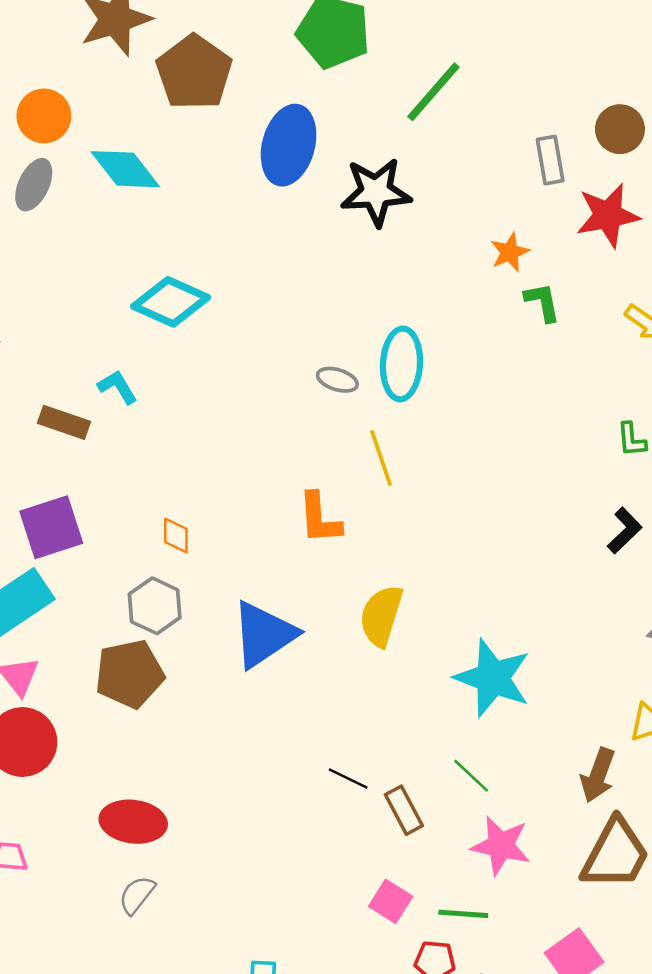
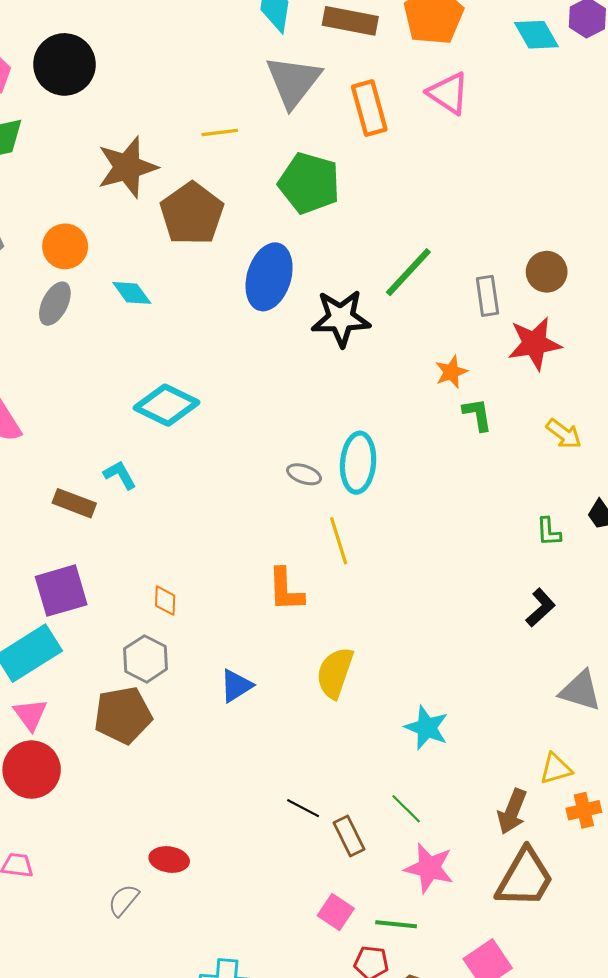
green line: (433, 92) -> (408, 272), moved
cyan diamond: (125, 169) -> (132, 293), size x0.7
blue triangle: (264, 635) -> (236, 686), size x0.6
cyan star: (493, 678) -> (427, 728), size x0.7
red ellipse: (133, 822) -> (169, 860), moved, size x0.7

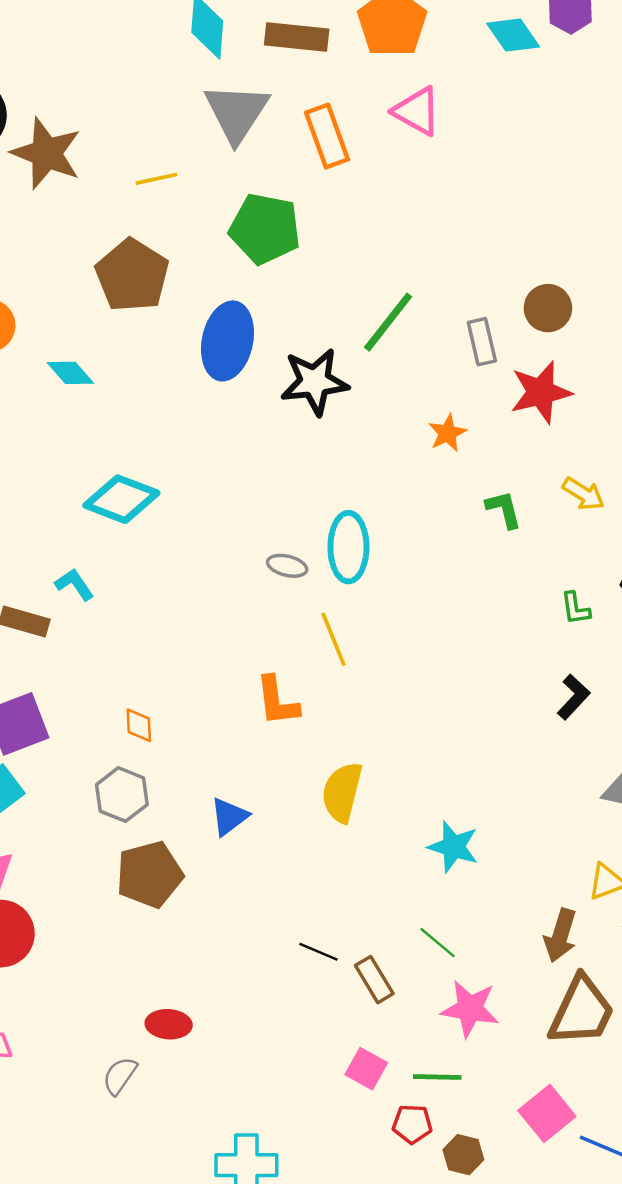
brown star: (127, 167) -> (46, 153), moved, turned -30
green L-shape: (477, 414) -> (504, 509), moved
brown pentagon: (123, 715) -> (149, 875), moved

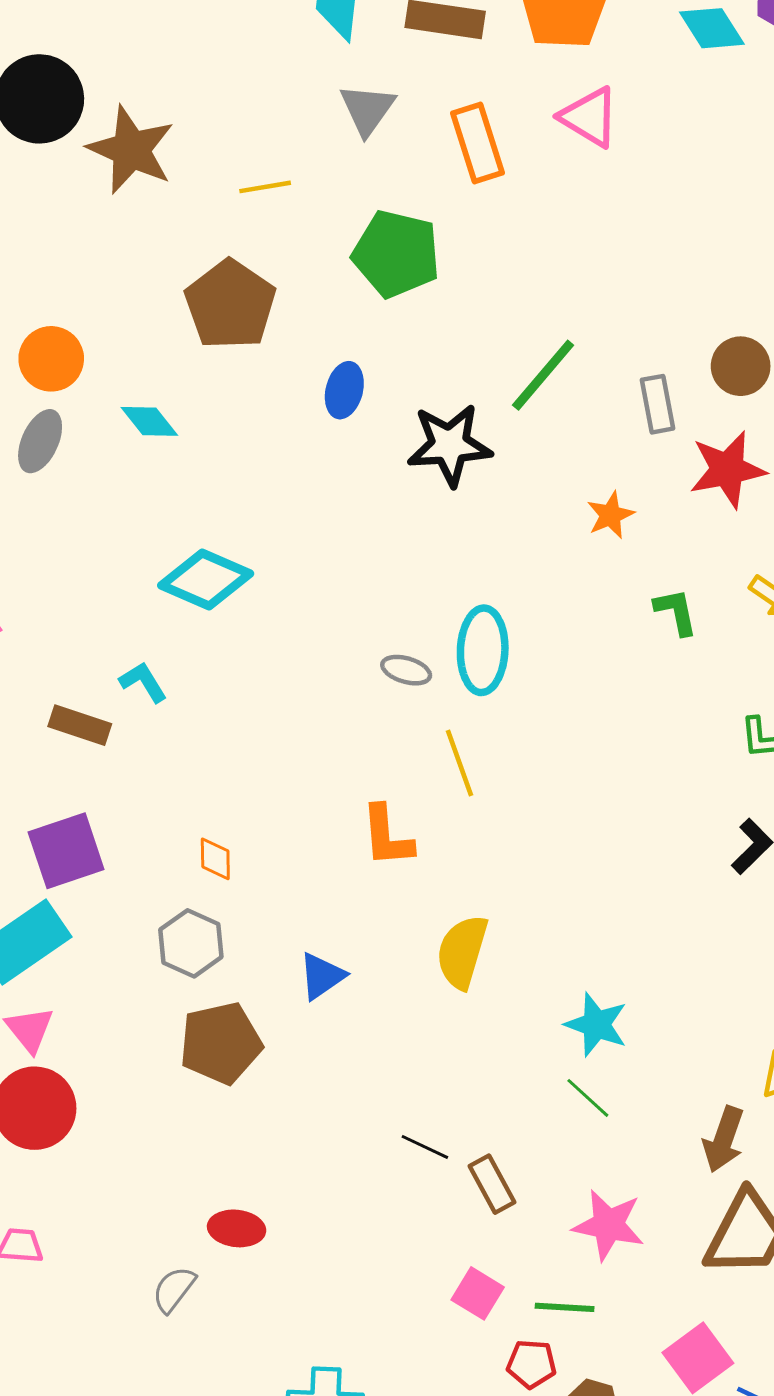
gray triangle: (237, 113) -> (367, 109), size x0.7
blue ellipse: (227, 341) -> (344, 390), size x0.6
green line: (438, 943) -> (588, 1098), moved

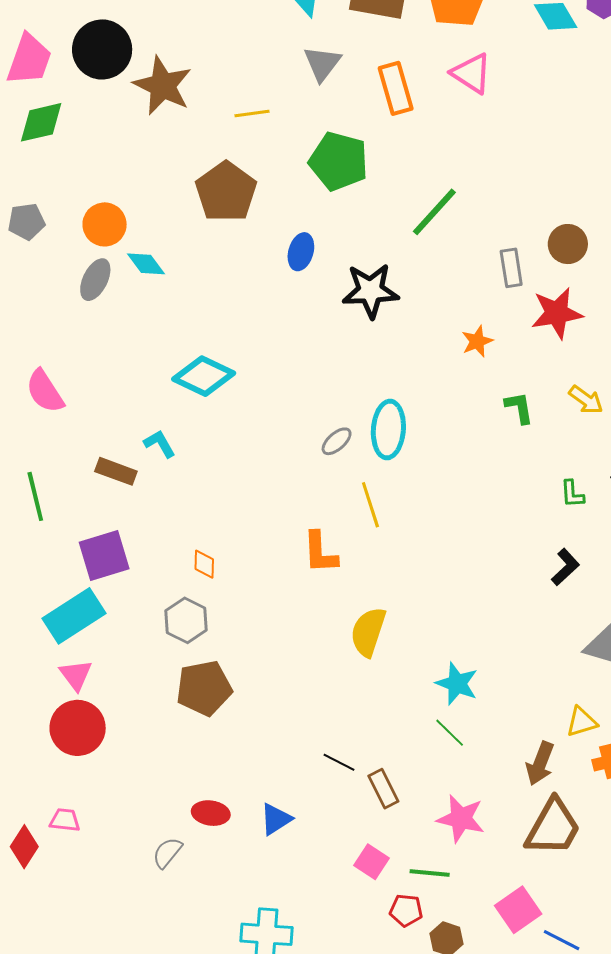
green line: (543, 375) -> (434, 212), moved
cyan diamond: (149, 421) -> (146, 264), moved
gray ellipse: (406, 670) -> (337, 441), turned -60
blue triangle: (322, 976) -> (276, 819), moved

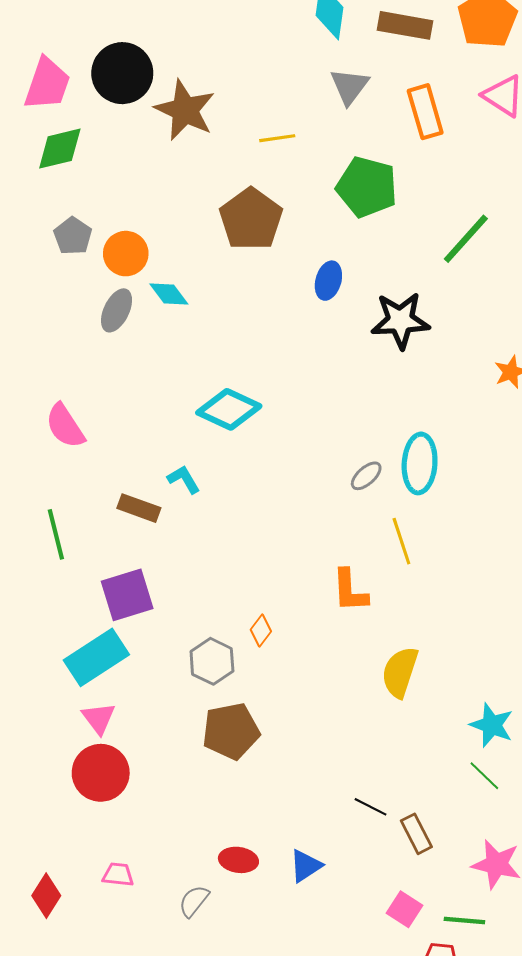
gray pentagon: (26, 222) -> (73, 236), moved, turned -30
orange diamond: (204, 564) -> (261, 631), moved, turned 36
pink trapezoid: (65, 820) -> (118, 875), moved

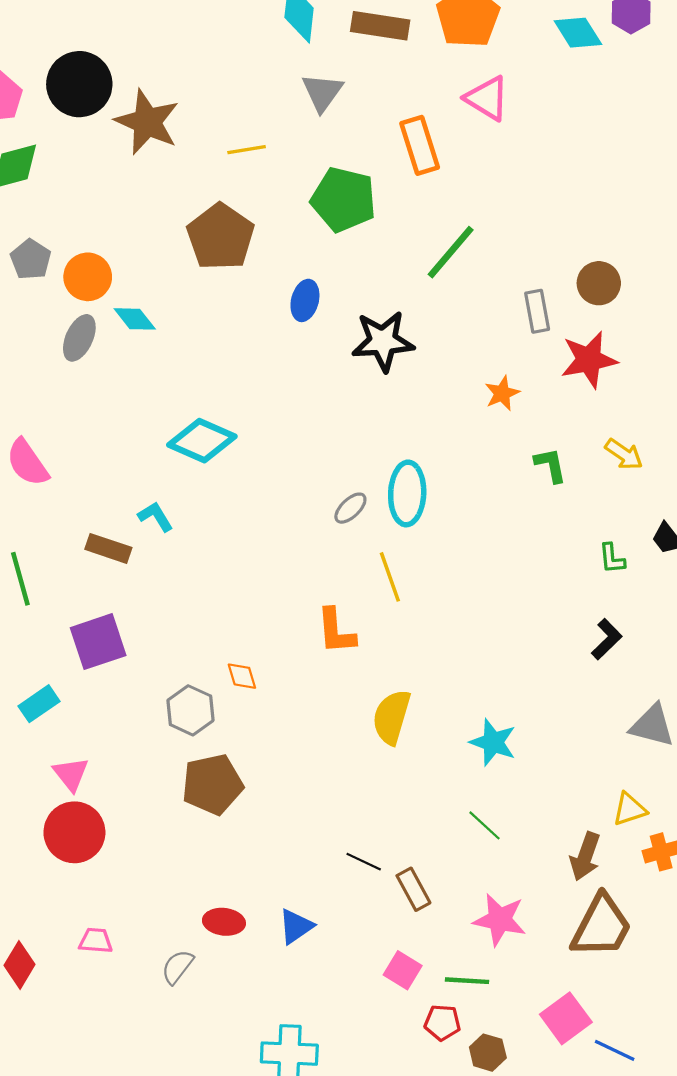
orange rectangle: (425, 112) -> (420, 145), moved
orange diamond: (261, 631) -> (242, 676), turned -52
cyan rectangle: (96, 657) -> (39, 704), moved, size x0.6
cyan star: (492, 725) -> (493, 742), moved

